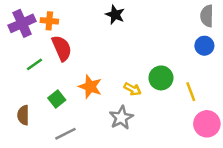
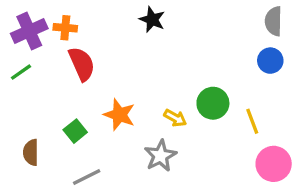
green line: (34, 64) -> (21, 72), moved

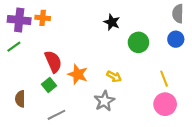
black star: (152, 20) -> (112, 22), moved
purple cross: (29, 31) -> (19, 20), turned 30
red semicircle: (82, 64) -> (53, 62), moved
green circle: (213, 103) -> (138, 42), moved
pink circle: (274, 164) -> (165, 104), moved

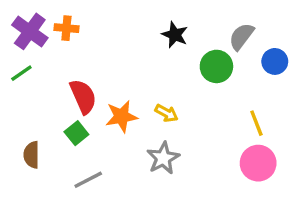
gray semicircle: (178, 14) -> (241, 36), moved, turned 36
purple cross: (19, 20) -> (30, 31), turned 30
orange star: (78, 74) -> (121, 116), turned -30
yellow arrow: (114, 76) -> (166, 113), moved

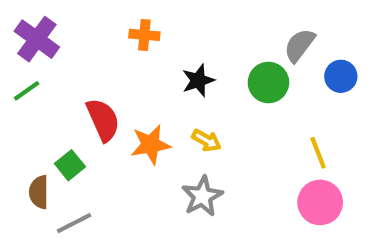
orange cross: (66, 28) -> (144, 35), moved
black star: (175, 35) -> (198, 80), moved, turned 30
green square: (76, 133) -> (70, 165), moved
gray line: (88, 180) -> (74, 223), moved

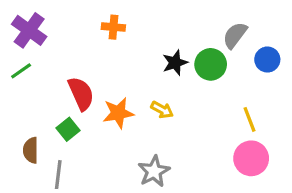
black star: (198, 80) -> (175, 63), moved
green square: (70, 165) -> (68, 129), moved
gray star: (202, 196) -> (154, 171), moved
gray line: (74, 223) -> (58, 175), turned -56

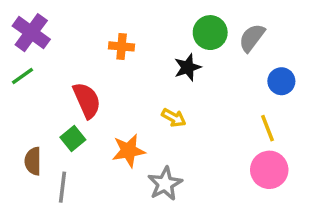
orange cross: (113, 27) -> (122, 46), moved
blue circle: (267, 60) -> (281, 81), moved
green circle: (211, 64) -> (210, 33), moved
orange star: (118, 113) -> (128, 151), moved

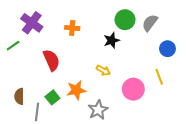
purple cross: (31, 33) -> (32, 23), moved
green square: (73, 139) -> (52, 97), moved
pink circle: (269, 170) -> (133, 89), moved

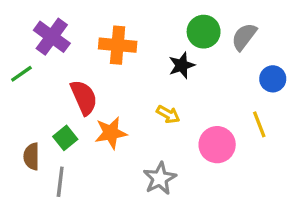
orange cross: (72, 28) -> (118, 45), size x1.5
orange star: (76, 90) -> (111, 133), moved
green square: (52, 97) -> (65, 138), moved

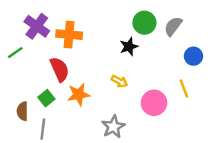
orange cross: (118, 45) -> (69, 35), moved

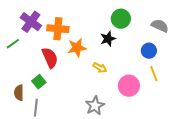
gray semicircle: (173, 26) -> (160, 26), moved, turned 78
blue circle: (193, 56) -> (149, 51), moved
orange star: (79, 94) -> (77, 48), moved

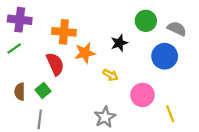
green circle: (121, 19) -> (146, 21), moved
purple cross: (31, 22) -> (20, 20), moved, turned -30
blue circle: (149, 51) -> (165, 56), size x1.5
yellow line: (154, 74) -> (170, 114), moved
brown semicircle: (19, 93) -> (20, 92), moved

